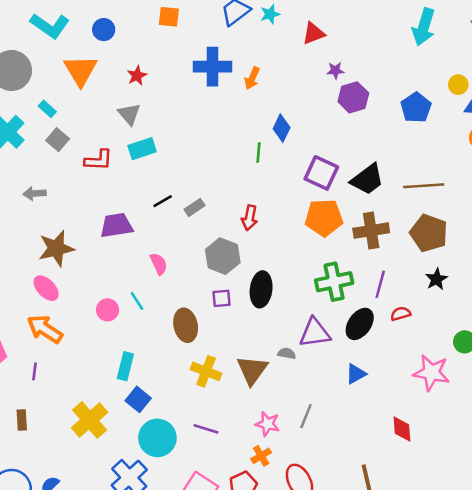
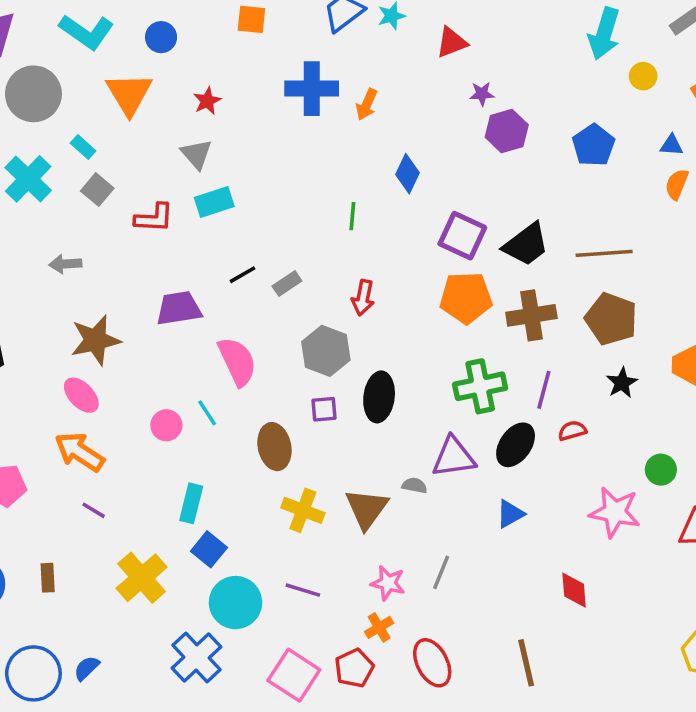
yellow circle: (458, 85) -> (643, 76), moved
green line: (259, 152) -> (352, 216), moved
pink semicircle: (159, 264) -> (237, 361), size x1.6
purple line: (35, 371) -> (94, 510), moved, turned -66

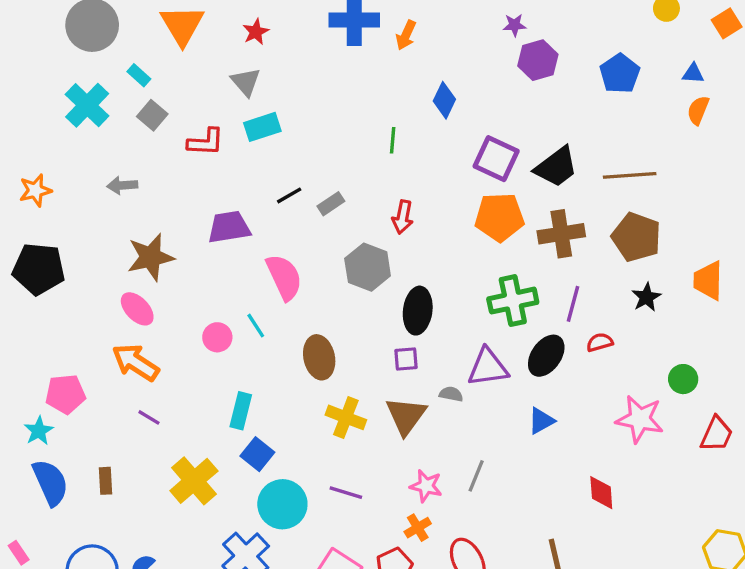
purple square: (324, 409) -> (406, 359), moved

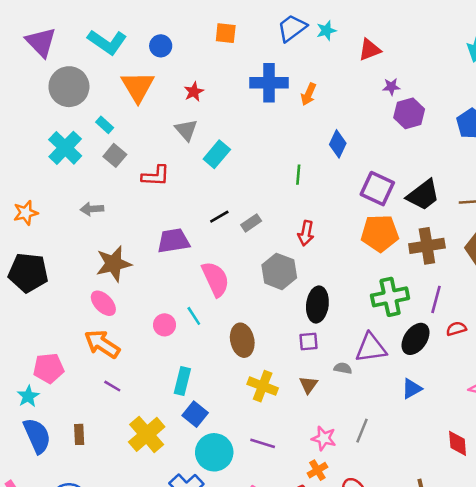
cyan rectangle: (262, 127) -> (217, 154), moved, turned -32
brown triangle: (406, 416) -> (308, 385), size x0.6

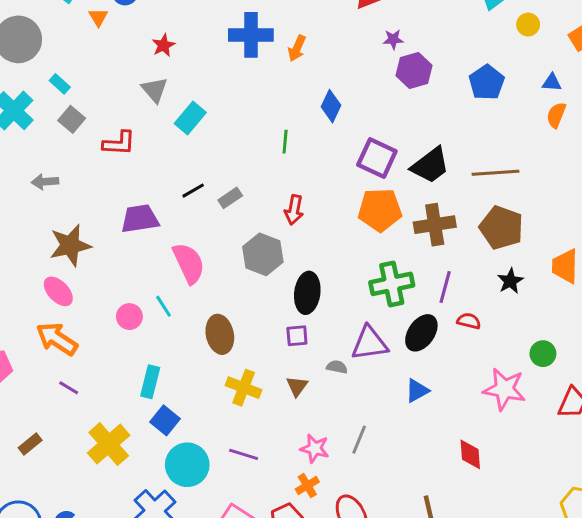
orange triangle: (138, 87) -> (98, 17), moved, size x0.5
red semicircle: (456, 329) -> (469, 321), turned 30
brown rectangle: (79, 434) -> (30, 444), turned 54

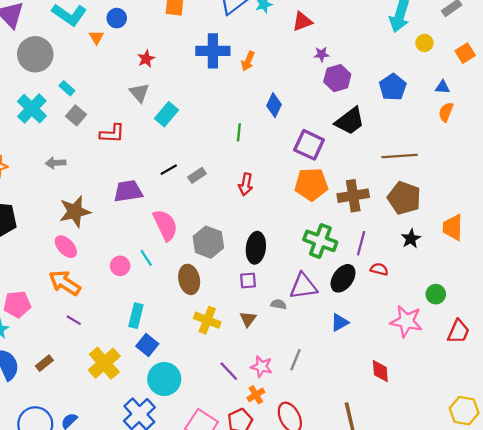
black trapezoid: (430, 165) -> (350, 121), moved
gray hexagon: (263, 254) -> (208, 242), moved
green cross: (392, 284) -> (320, 241), turned 32
purple line: (244, 454) -> (229, 371), moved, turned 30

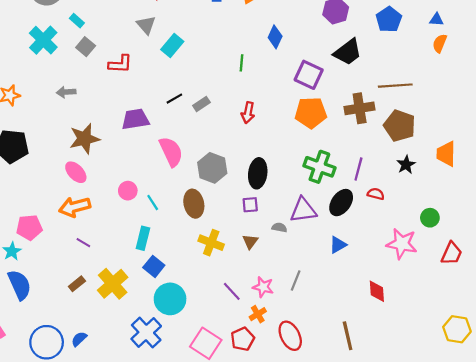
brown cross: (353, 196) -> (360, 108), moved
cyan line: (146, 258) -> (153, 203), moved
orange arrow: (65, 283) -> (75, 207), turned -48
brown rectangle: (44, 363) -> (77, 284), moved

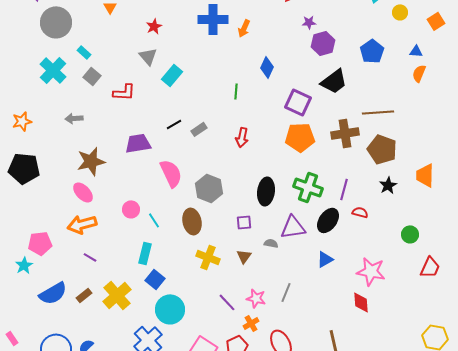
black ellipse: (258, 173) -> (266, 191), moved
pink star: (402, 244) -> (371, 271), moved
blue semicircle: (19, 285) -> (53, 293), moved, turned 84

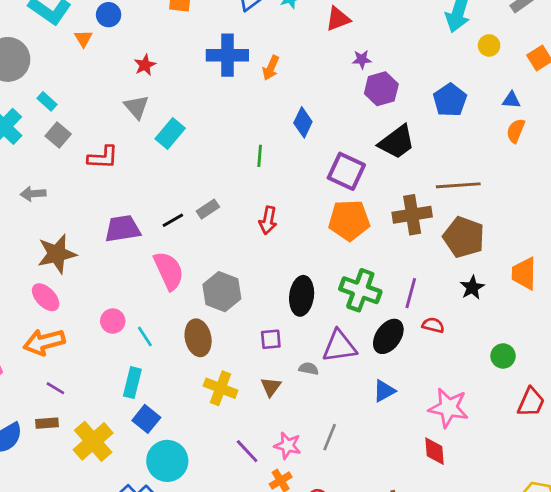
black line: (174, 124) -> (173, 220), moved
brown rectangle: (84, 295) -> (47, 423), moved, turned 35

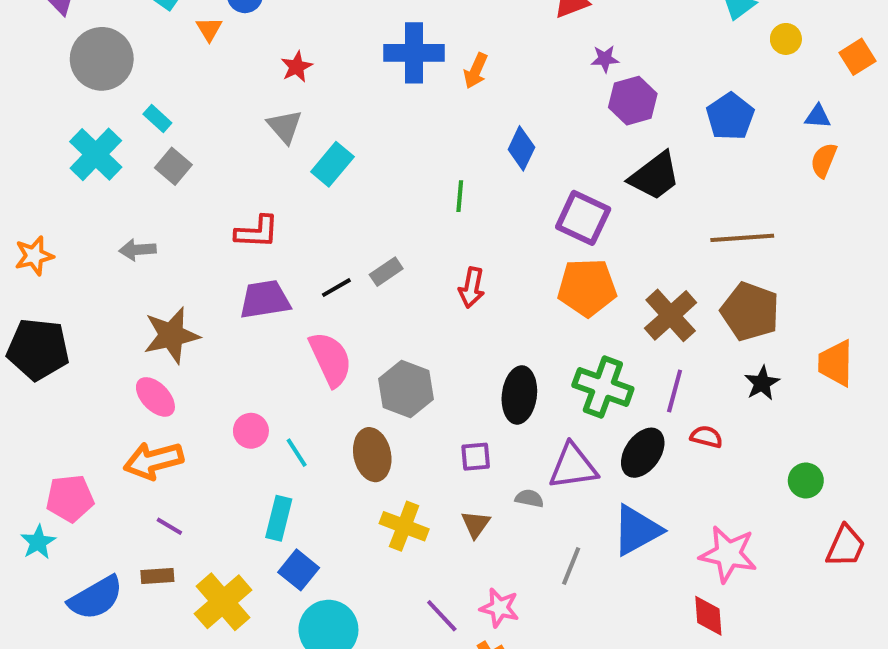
red L-shape: (103, 157) -> (257, 232), moved
brown cross: (412, 215) -> (671, 315), moved, turned -33
blue triangle: (384, 391) -> (637, 530), size x1.6
gray line: (330, 437) -> (571, 566), moved

